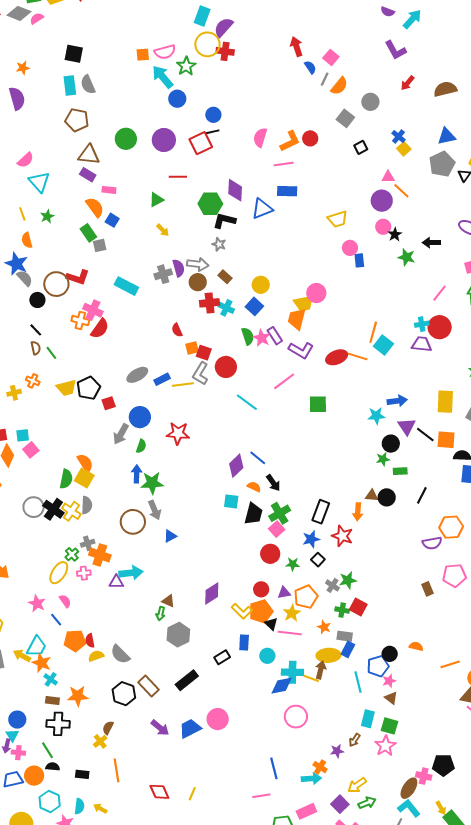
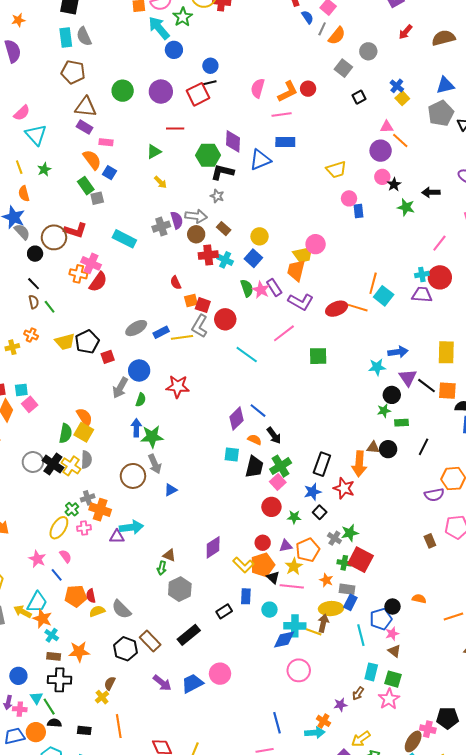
orange arrow: (358, 512) -> (359, 464), size x1.4
red square: (358, 607) -> (361, 560), size x1.4
cyan triangle: (12, 735) -> (36, 698), moved

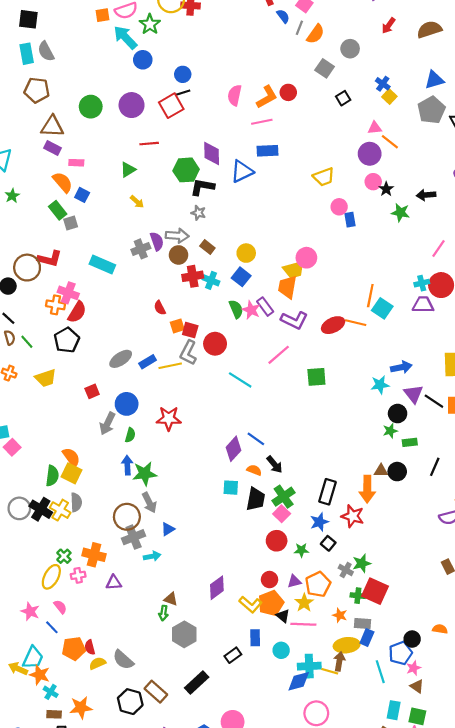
black pentagon: (87, 342) -> (67, 340), moved
gray cross: (88, 498) -> (134, 537), moved, size x1.5
cyan arrow: (131, 527) -> (152, 556), moved, size x0.7

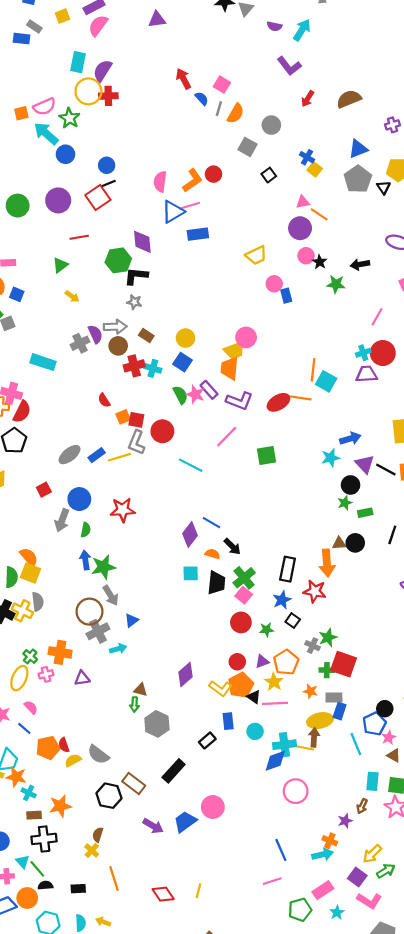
blue triangle: (242, 171) -> (173, 212), moved

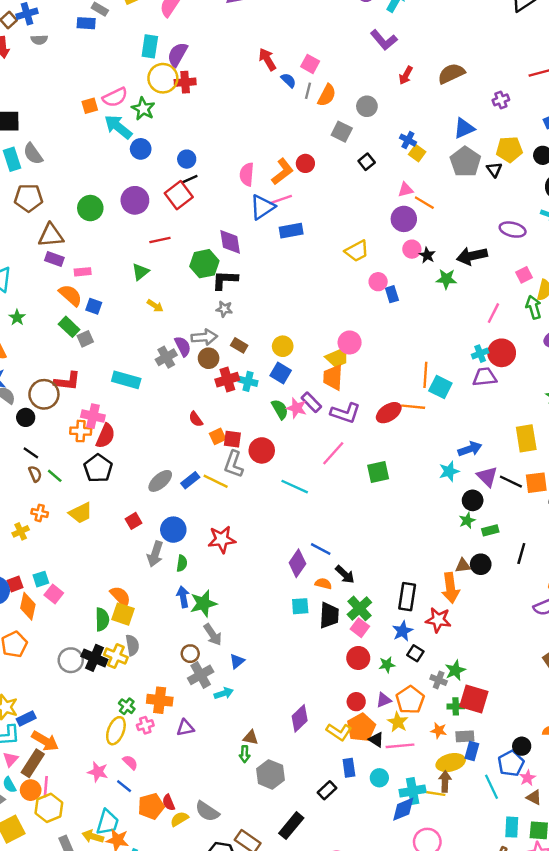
black arrow: (360, 264) -> (472, 256), size x1.4
yellow line: (120, 457) -> (216, 481), turned 45
brown circle: (90, 612) -> (190, 654), size x0.6

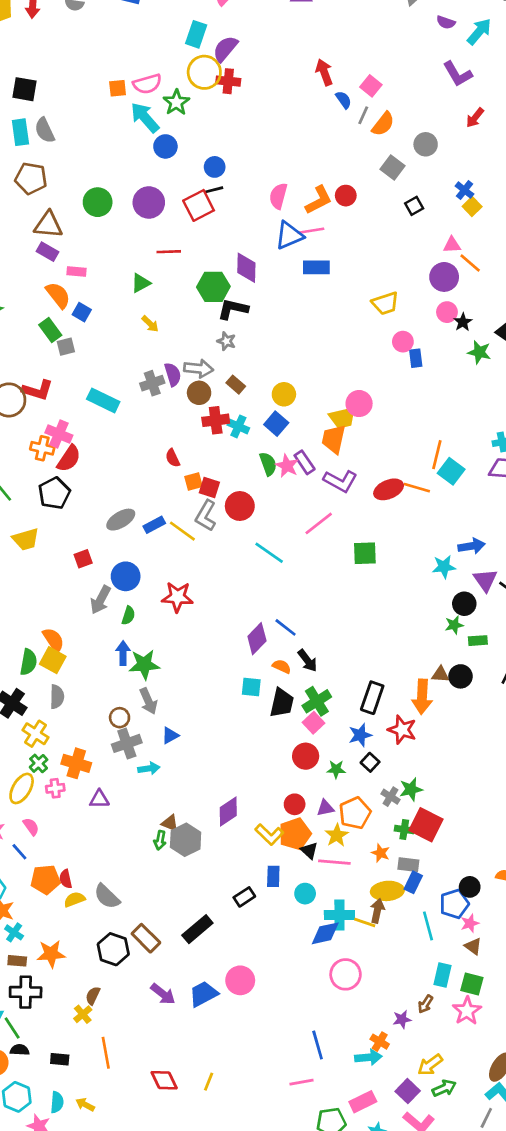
yellow cross: (116, 656) -> (35, 734), moved
gray hexagon: (270, 774) -> (186, 840), moved

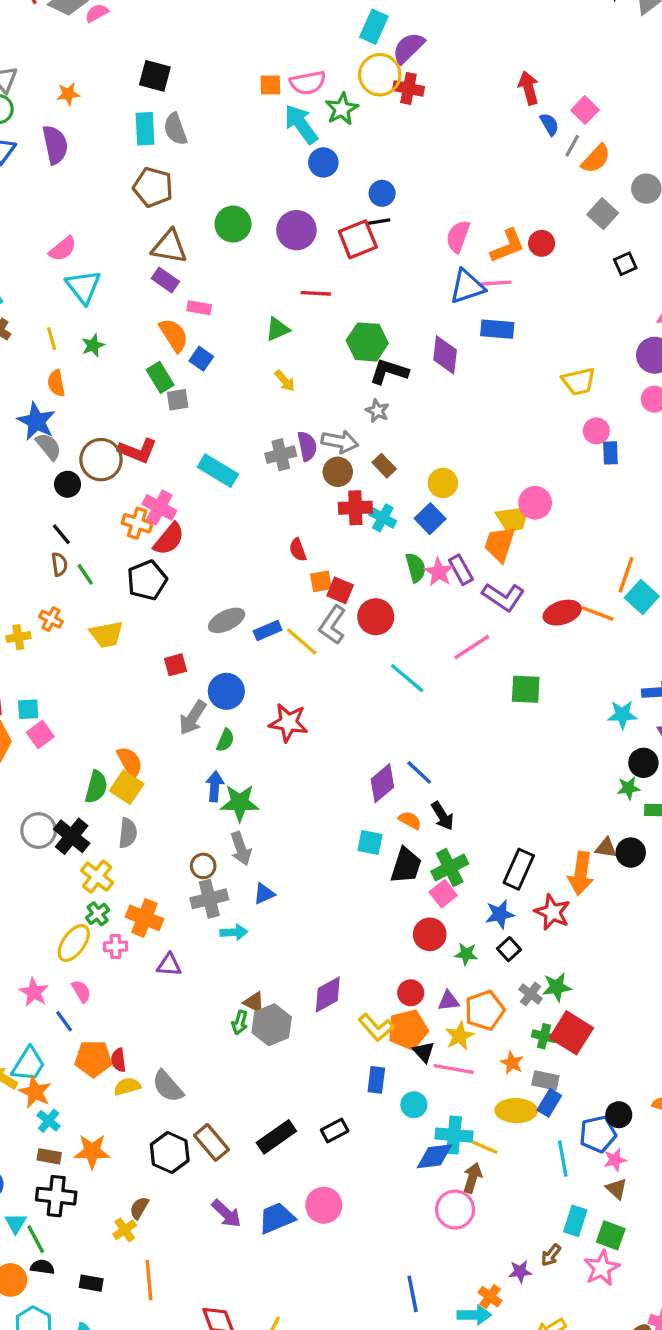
purple diamond: (246, 268) -> (445, 355), moved
black rectangle: (244, 897) -> (335, 1131), moved
brown arrow: (377, 911) -> (472, 1178), moved

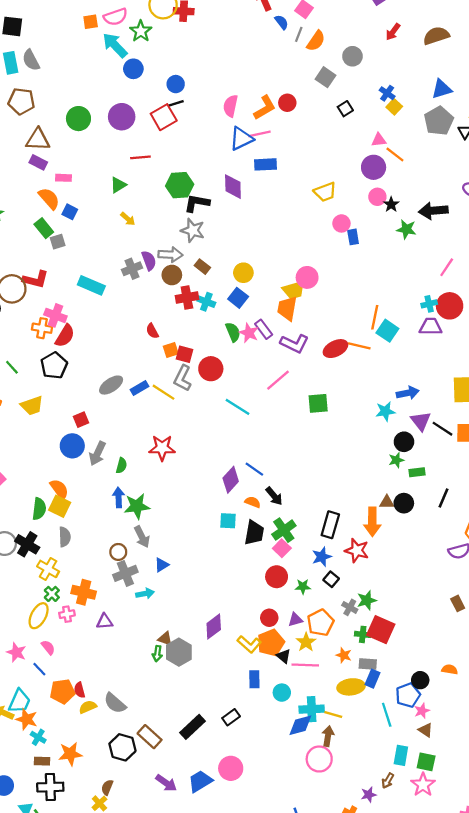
gray star: (377, 411) -> (193, 230), size x1.5
blue circle: (226, 691) -> (72, 446), moved

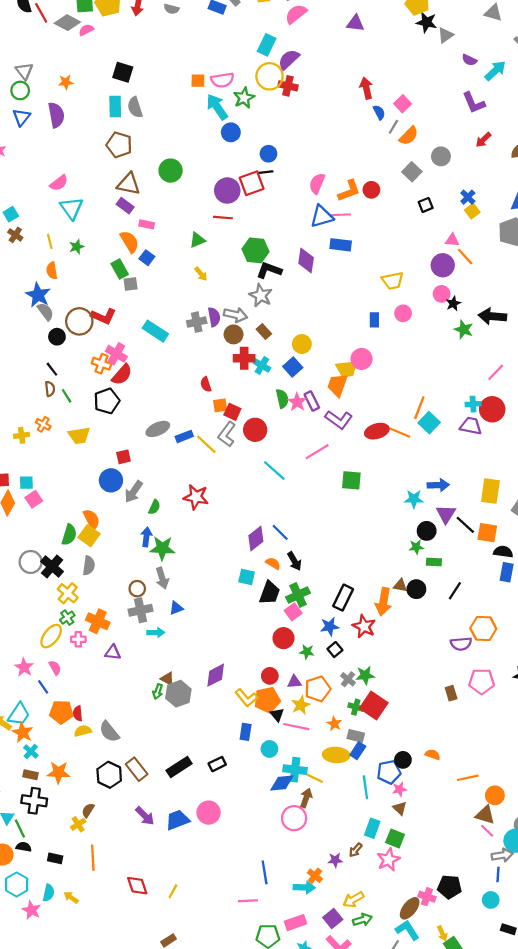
purple circle: (122, 117) -> (227, 191), moved
blue rectangle: (353, 237) -> (374, 320), moved

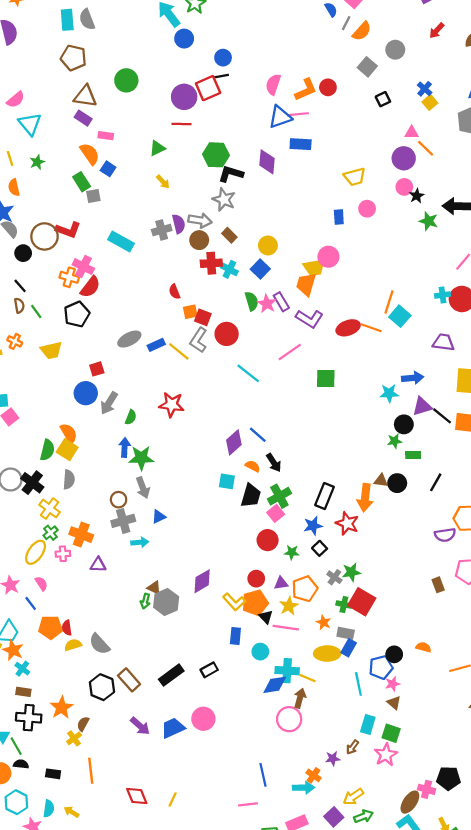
purple trapezoid: (471, 426) -> (443, 342), moved
purple triangle: (446, 514) -> (422, 406), turned 45
orange star: (59, 772) -> (62, 708), moved, turned -30

